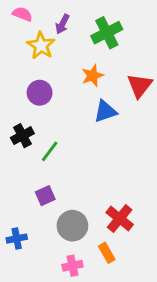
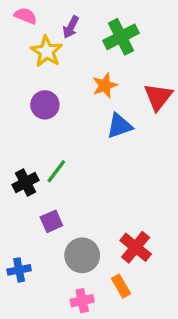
black cross: (22, 136) -> (26, 183), moved

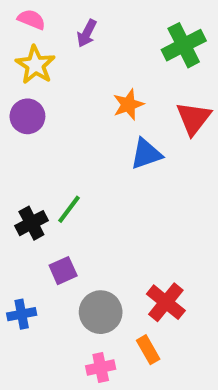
green cross: (121, 37) -> (184, 45), moved
yellow star: (47, 51) -> (35, 65), moved
purple circle: (45, 105) -> (27, 116), moved
blue cross: (19, 270) -> (22, 314), moved

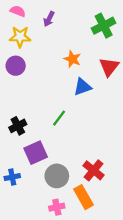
yellow star: (35, 65) -> (20, 37), turned -30
orange star: (128, 104) -> (72, 59), turned -30
green line: (69, 209) -> (59, 118), moved
purple square: (63, 271) -> (36, 153), size x1.5
orange rectangle: (148, 350) -> (84, 197), size x1.5

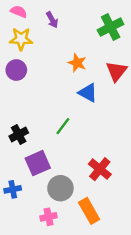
purple arrow: (49, 19) -> (52, 20), turned -56
blue triangle: (82, 87) -> (88, 93), turned 48
red cross: (94, 170) -> (100, 169), moved
pink cross: (57, 207) -> (49, 217), moved

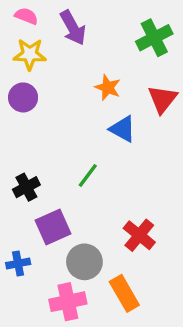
purple arrow: (52, 20) -> (73, 28), size x1.5
pink cross: (49, 217) -> (68, 302), size x1.5

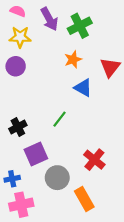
green cross: (154, 38) -> (80, 26), moved
orange star: (108, 87) -> (73, 59), turned 30
pink cross: (68, 302) -> (21, 205), moved

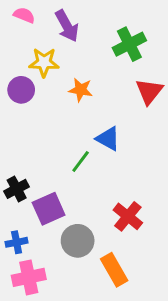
green cross: (80, 26) -> (129, 44), moved
yellow star: (20, 37) -> (44, 62), moved
orange star: (73, 59) -> (81, 90), moved, turned 30
blue triangle: (83, 88) -> (108, 139), moved
black cross: (18, 127) -> (17, 189), moved

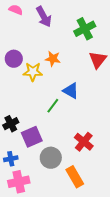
yellow star: (44, 62) -> (33, 72), moved

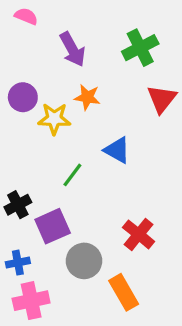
purple arrow: (44, 17) -> (72, 49), moved
green line: (53, 106) -> (72, 175), moved

